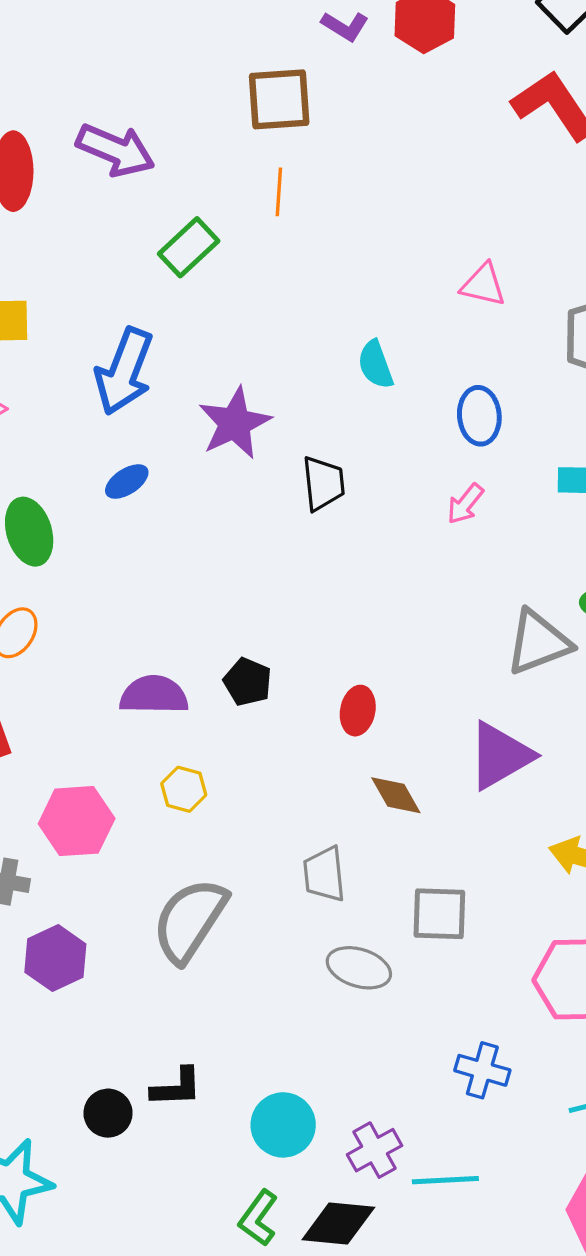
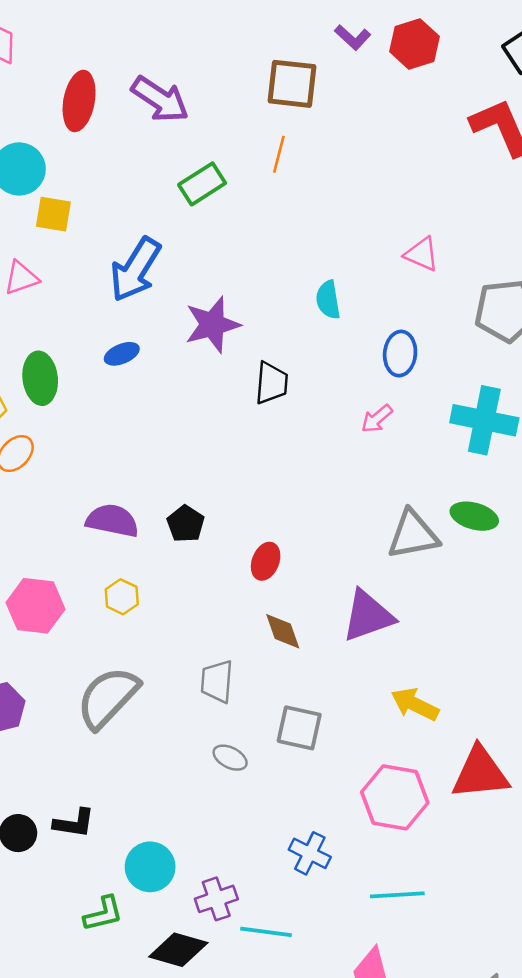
gray ellipse: (359, 968) -> (230, 758), size x0.7
green L-shape: (258, 1218) -> (103, 914), moved, turned -150

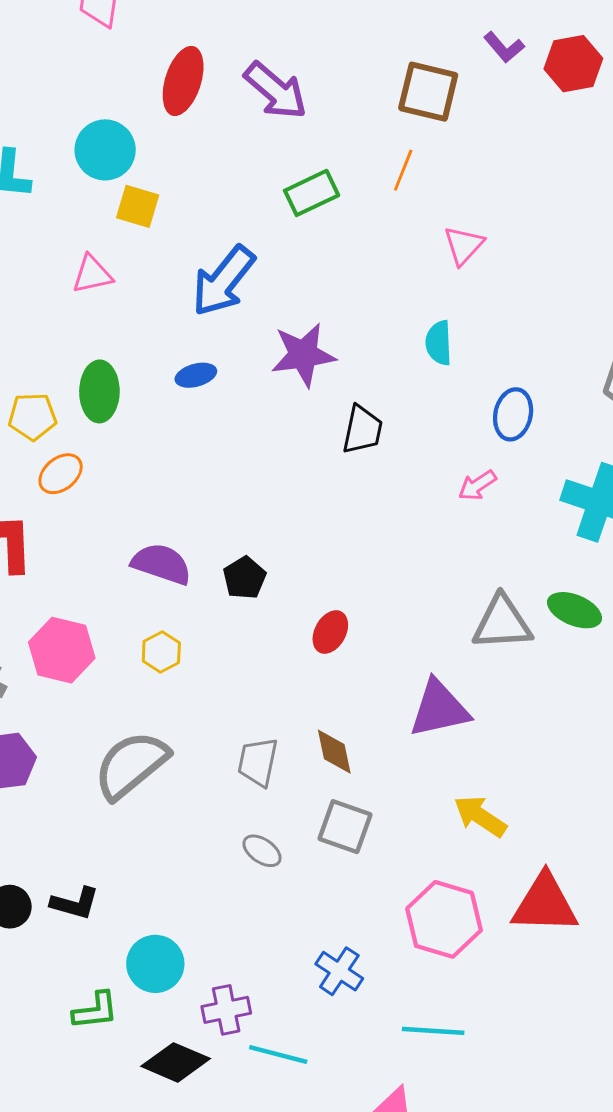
pink triangle: (422, 254) -> (464, 245), moved, turned 42
brown diamond: (283, 631) -> (334, 752), moved

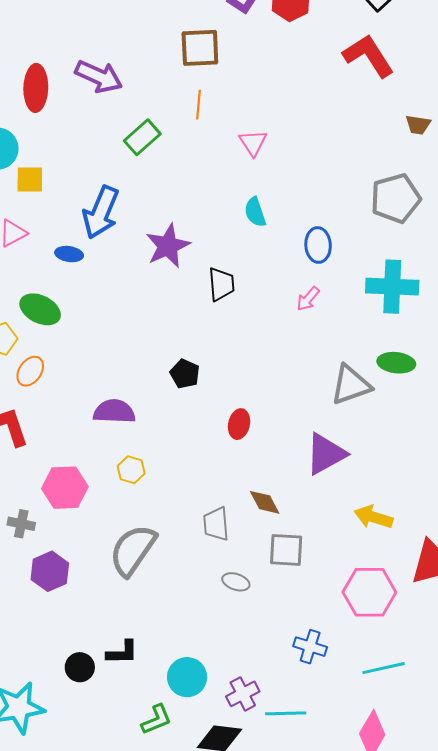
blue ellipse: (196, 375) -> (69, 254), moved, turned 40
green ellipse: (99, 391) -> (40, 309), turned -48
black pentagon: (245, 578) -> (185, 374), moved

